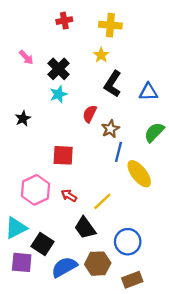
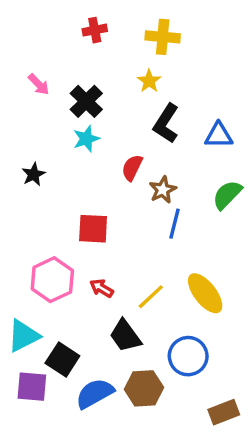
yellow ellipse: (139, 174) -> (205, 293), moved
brown rectangle: (132, 280) -> (224, 412), moved

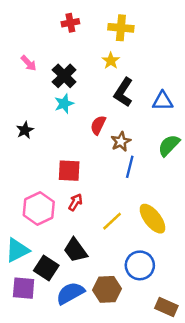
red arrow: (102, 288) -> (75, 202), moved, turned 90
black trapezoid: (125, 336) -> (75, 250), moved
brown rectangle: (224, 412) -> (166, 307), turned 45

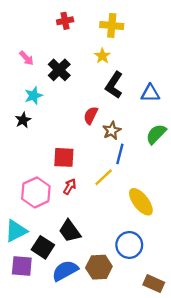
cyan star: (64, 104) -> (34, 96), moved
yellow line: (112, 221) -> (104, 177), moved

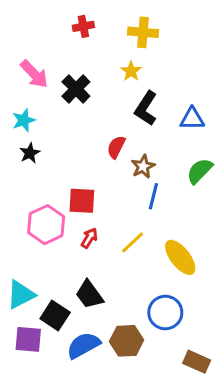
pink arrow: (27, 58) -> (34, 74), size x1.5
cyan star: (34, 96) -> (24, 120), moved
yellow line: (104, 177) -> (133, 242), moved
pink hexagon: (36, 192) -> (46, 225), moved

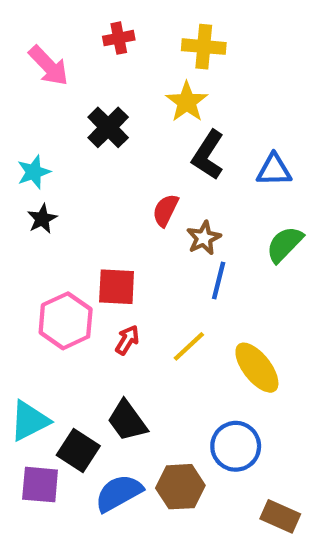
yellow star: (131, 71) -> (187, 102), size x1.4
pink arrow: (34, 74) -> (49, 66), moved

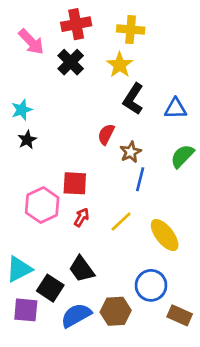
red cross: (119, 38) -> (76, 24), size x1.5
black cross: (108, 127) -> (71, 62), moved
brown rectangle: (280, 516) -> (180, 315), moved

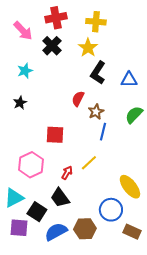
cyan star: (22, 110) -> (25, 71), moved
pink hexagon: (42, 205) -> (31, 165), moved
red arrow: (82, 217) -> (67, 173), moved
yellow ellipse: (165, 235) -> (130, 187), moved

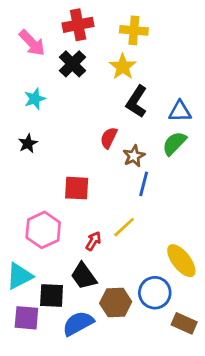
green semicircle: (134, 115) -> (174, 143), moved
black square: (37, 212) -> (52, 296), turned -30
brown hexagon: (85, 229) -> (116, 302), moved

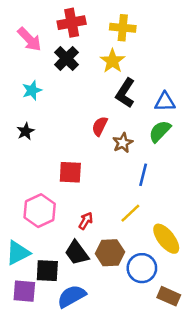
blue line: (144, 184) -> (143, 175), moved
yellow line: (124, 227) -> (130, 213), moved
brown hexagon: (116, 302) -> (110, 253), moved

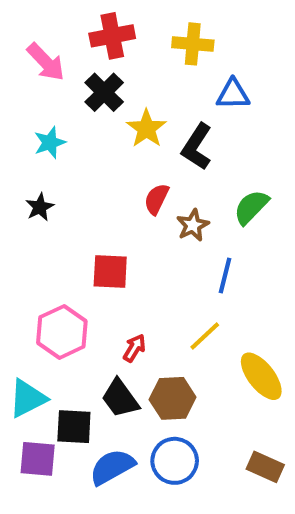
yellow star: (112, 61) -> (146, 129), moved
blue triangle: (165, 102) -> (233, 94), moved
blue circle: (142, 268) -> (175, 461), moved

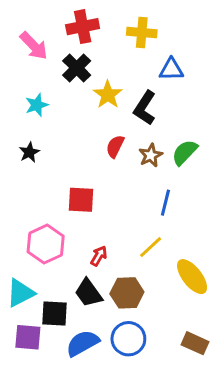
brown star: (193, 225) -> (151, 155), moved

